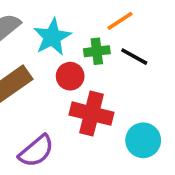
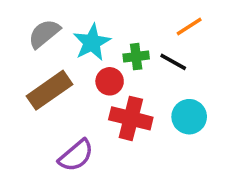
orange line: (120, 21) -> (189, 27), moved
cyan circle: (143, 140) -> (189, 117), moved

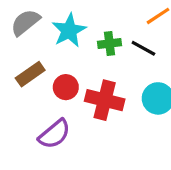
red circle: (110, 81) -> (66, 87), moved
brown rectangle: (49, 90) -> (30, 74), size x0.7

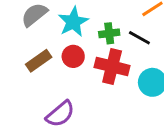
red circle: (66, 87) -> (73, 56), moved
red cross: (105, 100) -> (112, 66), moved

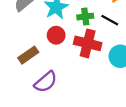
brown rectangle: (39, 61) -> (28, 55), moved

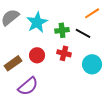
red circle: (56, 35) -> (37, 55), moved
red cross: (88, 43) -> (64, 53), size x0.6

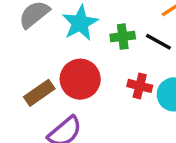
red cross: (64, 53) -> (140, 86), moved
red circle: (37, 55) -> (80, 79), size x1.5

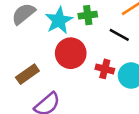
green cross: (123, 37) -> (88, 15), moved
red circle: (80, 79) -> (71, 53), moved

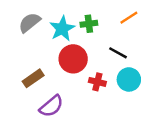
black line: (119, 35) -> (118, 53), moved
red cross: (105, 69) -> (97, 82), moved

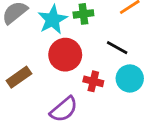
purple semicircle: (51, 106) -> (64, 109), moved

